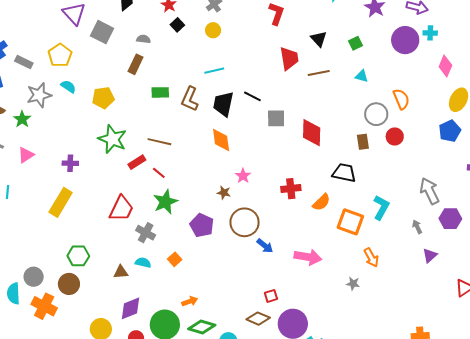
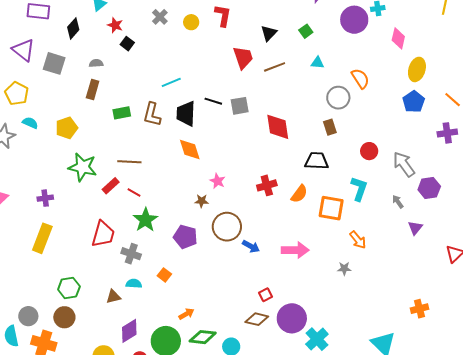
yellow circle: (213, 30) -> (191, 22), moved
black triangle: (319, 39) -> (269, 33), turned 36
gray square: (276, 118) -> (240, 106), moved
red circle: (395, 136) -> (369, 151), moved

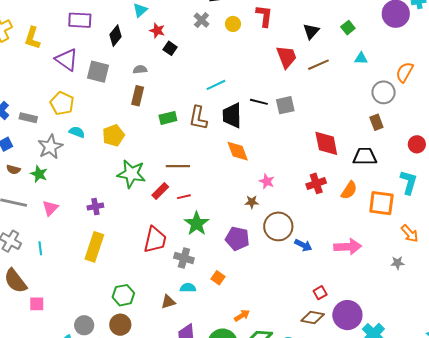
orange semicircle: (360, 78) -> (405, 72), turned -115
red diamond: (278, 127) -> (326, 143), moved
red line: (134, 192) -> (184, 197), turned -40

